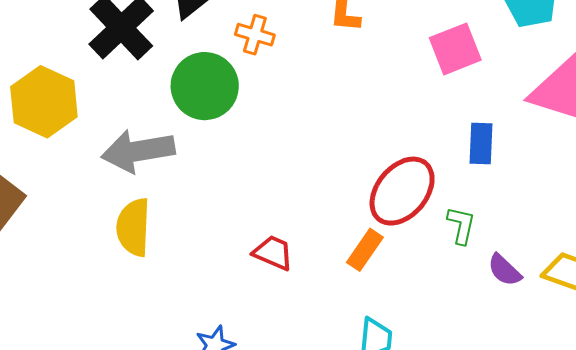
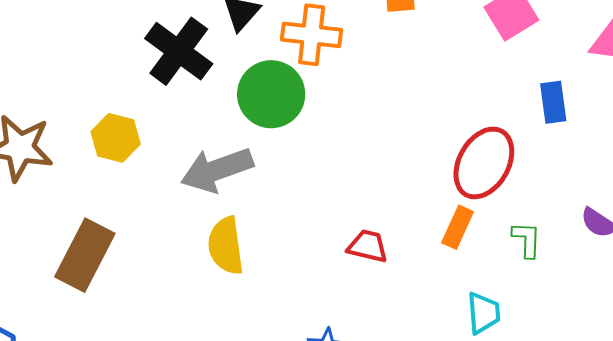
orange cross: (255, 35) -> (312, 35), size x1.5
yellow hexagon: (44, 102) -> (116, 138), size x0.7
green L-shape: (461, 225) -> (527, 240), moved

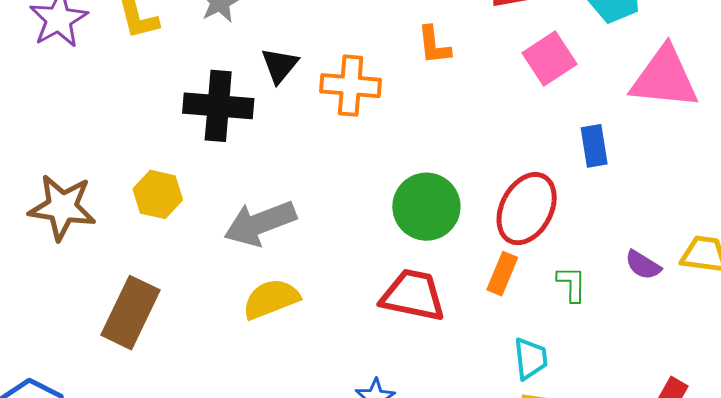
black cross: (179, 51) -> (218, 106), turned -30
green circle: (271, 94) -> (426, 207), moved
yellow semicircle: (226, 246) -> (271, 299), turned 78
red trapezoid: (368, 246) -> (413, 295), size x1.6

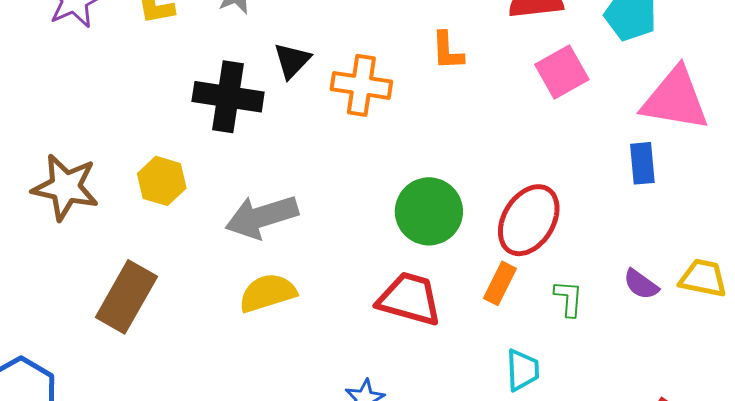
blue rectangle: (594, 146) -> (642, 163), moved

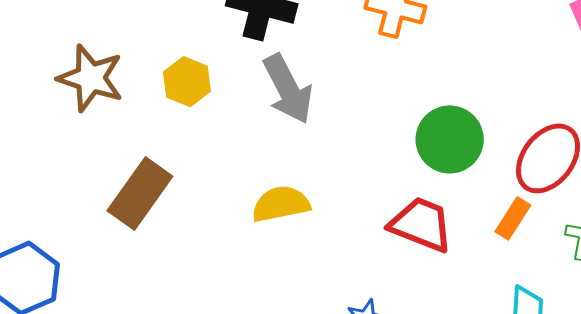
gray arrow: (262, 217) -> (288, 89), moved, turned -106

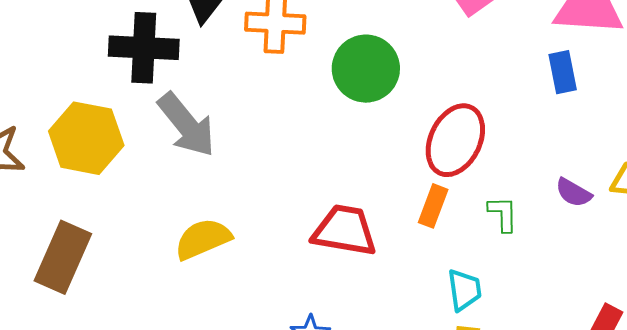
yellow hexagon: (187, 82) -> (86, 138), size x1.5
green circle: (450, 139) -> (366, 69), moved

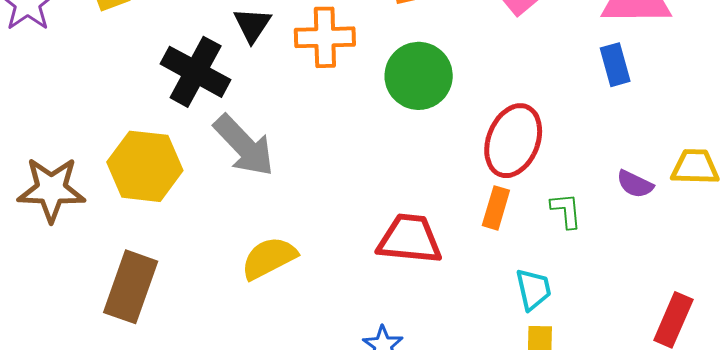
black cross: (144, 48) -> (196, 72), turned 30

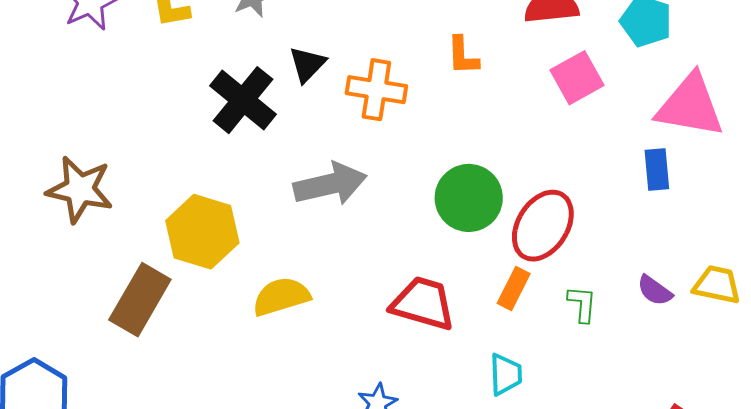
green circle: (419, 76) -> (469, 198), moved
gray arrow: (244, 145) -> (330, 184), moved, turned -70
yellow hexagon: (145, 166) -> (202, 232), moved
cyan trapezoid: (533, 289) -> (506, 374), moved

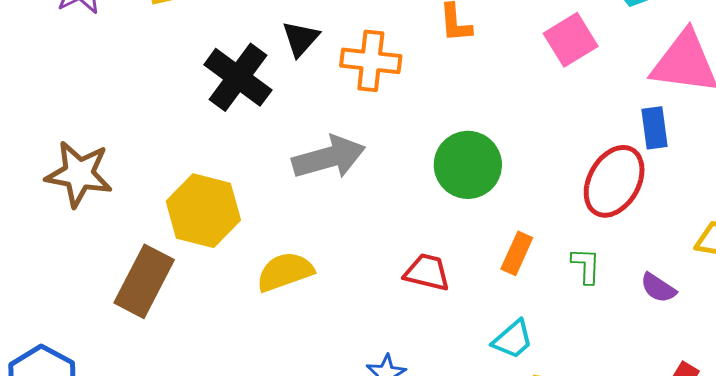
red ellipse: (543, 226) -> (614, 181), moved
purple semicircle: (655, 291) -> (658, 288), moved
red trapezoid: (423, 303) -> (427, 272), size x0.7
cyan trapezoid: (506, 374) -> (513, 339), turned 54

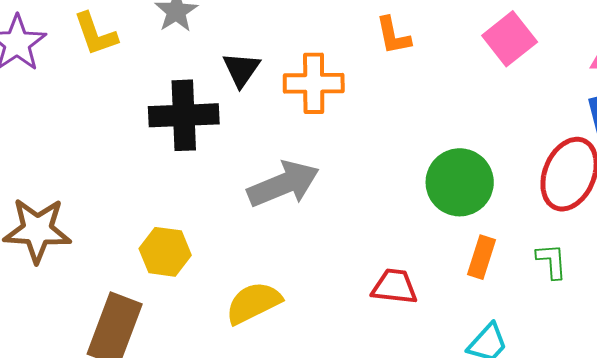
black cross: (238, 77) -> (184, 115), turned -32
green circle: (468, 165) -> (460, 182), moved
yellow hexagon: (203, 211) -> (165, 252), size x0.7

